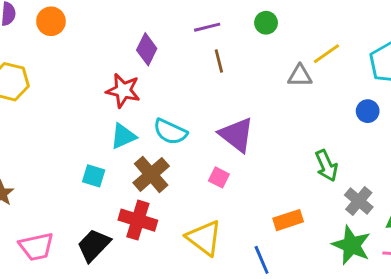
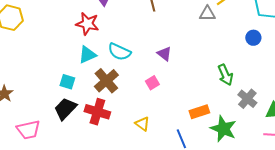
purple triangle: (237, 135) -> (164, 54), size x0.6
pink square: (219, 177) -> (152, 83), turned 32
yellow triangle: (204, 238) -> (142, 124), size x0.6
black trapezoid: (94, 245) -> (65, 109), moved
green star: (351, 245) -> (223, 129), moved

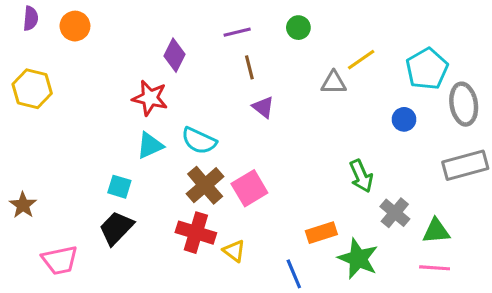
purple triangle: (164, 54) -> (263, 107), moved
brown cross: (106, 81) -> (205, 185), moved
pink square: (152, 83) -> (249, 188), size x1.6
red cross: (97, 112) -> (196, 233), moved

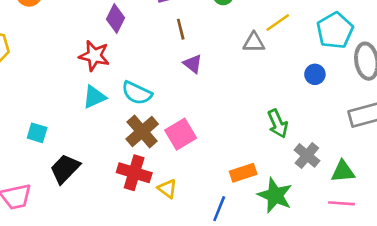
cyan square: (119, 187) -> (37, 133), moved
blue line: (294, 274) -> (219, 209), turned 45

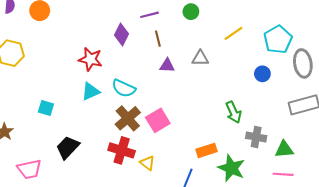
purple diamond: (116, 19) -> (122, 34), moved
gray triangle: (254, 42) -> (200, 58), moved
purple triangle: (193, 64) -> (167, 66), turned -35
cyan square: (37, 133) -> (46, 108), moved
gray cross: (307, 155) -> (256, 137), turned -30

